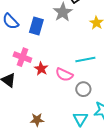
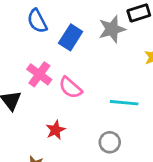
red star: (41, 69) -> (56, 130), moved
pink semicircle: (64, 75) -> (70, 88), moved

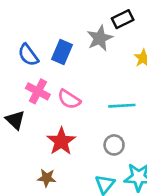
blue semicircle: (37, 21) -> (28, 55), moved
red star: (56, 130) -> (61, 141), size x1.5

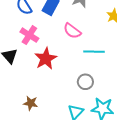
pink semicircle: (69, 99) -> (72, 31), moved
red star: (61, 141) -> (46, 59), moved

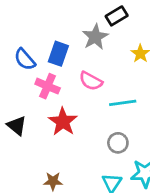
pink cross: (29, 35) -> (48, 86), moved

